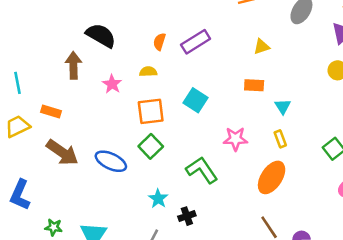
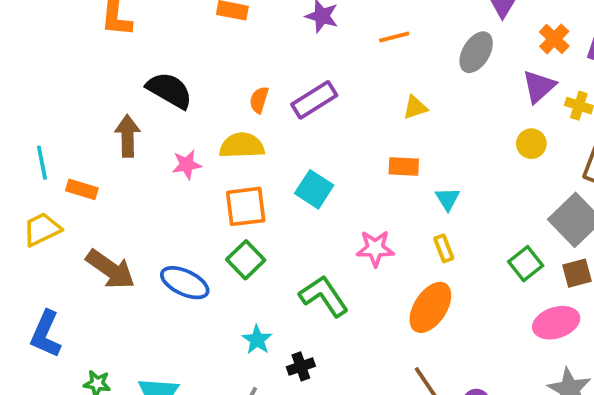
yellow semicircle: (148, 72) -> (242, 146), size x1.6
pink star: (112, 84) -> (187, 165), turned 30
orange rectangle: (51, 111) -> (82, 189), moved

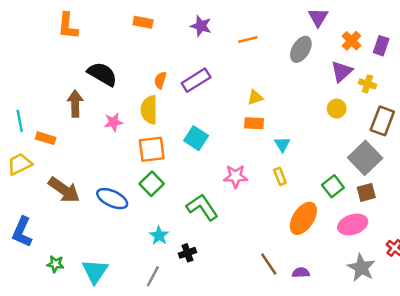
yellow triangle: (415, 107) -> (255, 97), moved
yellow semicircle: (242, 146) -> (149, 110), turned -88
orange ellipse: (430, 307) -> (303, 218), moved

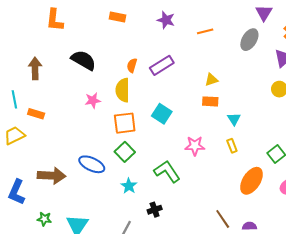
brown arrow: (75, 104) -> (35, 68), moved
brown arrow: (64, 190) -> (52, 176), moved, turned -32
cyan star: (159, 236) -> (129, 186), moved

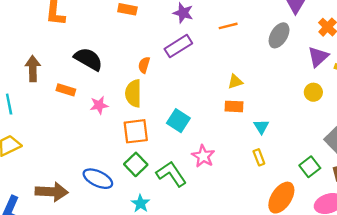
purple rectangle: (162, 65) -> (178, 46), moved
orange rectangle: (36, 114) -> (66, 90), moved
pink star: (195, 146) -> (203, 156), moved, turned 30
green L-shape: (167, 172) -> (171, 174), moved

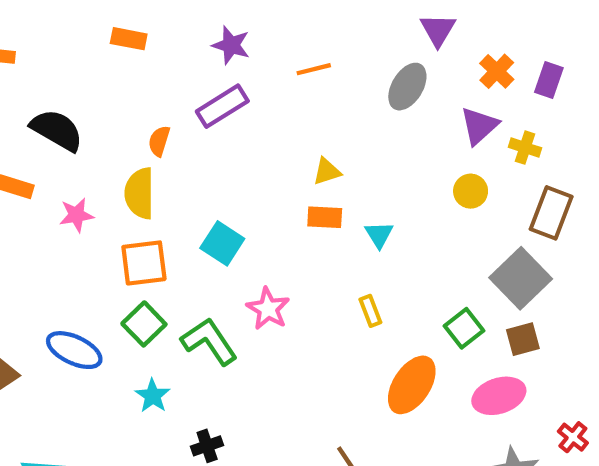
cyan triangle: (261, 127) -> (379, 235), moved

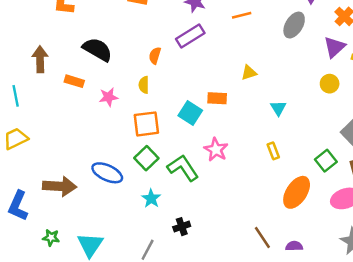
yellow semicircle: (140, 193) -> (144, 85), size x0.6
orange rectangle: (325, 217) -> (217, 98), moved

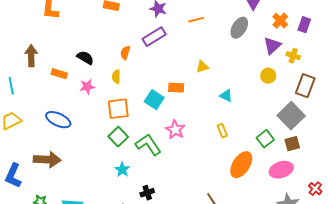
black semicircle: (97, 49) -> (85, 58), moved, size x0.7
cyan triangle: (278, 108) -> (226, 96), turned -32
blue ellipse: (107, 173) -> (58, 120), moved

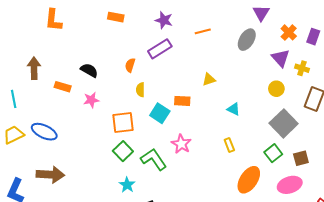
purple triangle: (272, 46) -> (280, 58), turned -30
yellow semicircle: (116, 77) -> (140, 90), moved
gray square: (291, 116) -> (284, 123), moved
blue ellipse: (58, 120) -> (44, 132), moved

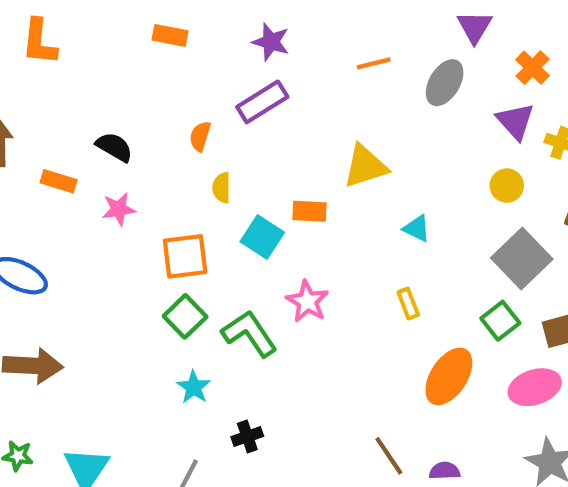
orange line: (203, 31) -> (374, 63), moved
yellow triangle: (209, 79) -> (365, 166), size x1.6

